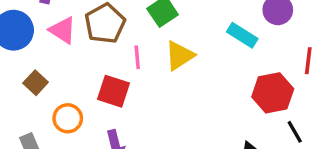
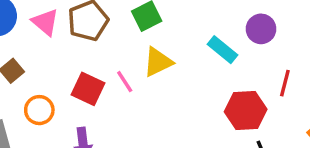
pink line: (137, 57) -> (125, 82), moved, turned -35

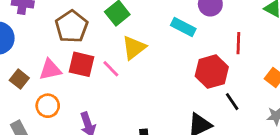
pink triangle: (45, 22) -> (50, 70), moved, turned -40
red square: (88, 89) -> (82, 64), moved

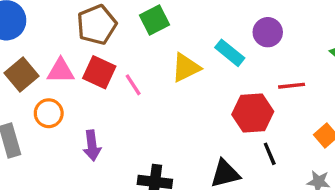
red line: (238, 43) -> (292, 86), turned 70
yellow triangle: (134, 48) -> (186, 68), moved
brown square: (19, 79) -> (21, 74), size x1.4

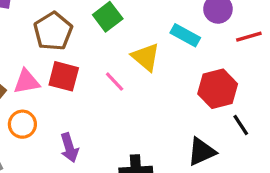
yellow triangle: (186, 68) -> (146, 57), turned -44
pink line: (133, 85) -> (115, 82), moved
red line: (292, 86) -> (249, 37), moved

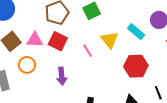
red hexagon: (218, 89) -> (136, 66), moved
purple arrow: (69, 148) -> (62, 76), moved

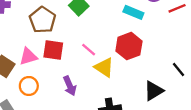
yellow triangle: (110, 40) -> (104, 67), moved
red hexagon: (136, 66) -> (129, 46), moved

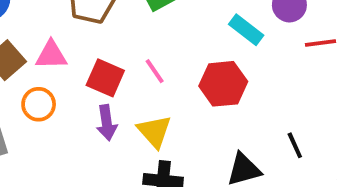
red square: (53, 50) -> (105, 78), moved
yellow triangle: (104, 67) -> (154, 131), moved

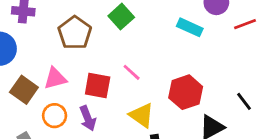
red hexagon: (223, 84) -> (186, 92), moved
purple arrow: (107, 123) -> (88, 118), moved

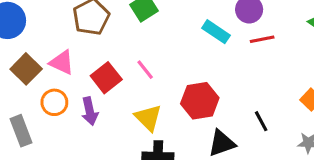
red line: (245, 24) -> (262, 39), moved
pink triangle: (55, 78) -> (62, 62), turned 30
red square: (98, 85) -> (106, 78), turned 32

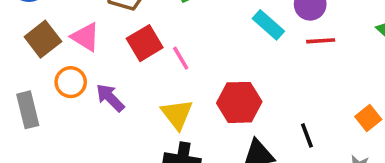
red square: (106, 78) -> (145, 43), moved
purple arrow: (90, 111) -> (110, 98), turned 140

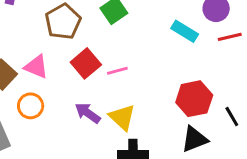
pink line: (181, 58) -> (117, 71), turned -65
purple arrow: (110, 98) -> (88, 113), moved
red hexagon: (239, 102) -> (194, 99), moved

